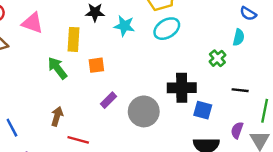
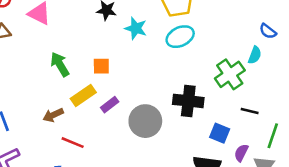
yellow rectangle: (74, 39) -> (83, 96), moved, turned 45
green cross: (217, 58) -> (230, 74), size x1.6
blue square: (203, 110) -> (220, 133), moved
brown arrow: (57, 116) -> (53, 115), turned -138

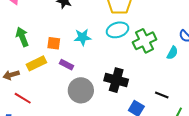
cyan star: (136, 28) -> (83, 37), moved, turned -30
green cross: (230, 74) -> (144, 41), moved
purple rectangle: (110, 105) -> (67, 65), moved, turned 56

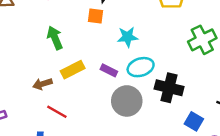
cyan ellipse: (117, 30) -> (141, 67), moved
orange square: (54, 43) -> (96, 16), moved

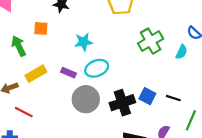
orange square: (96, 16) -> (41, 28), moved
black cross: (169, 88) -> (122, 103), moved, turned -30
blue square: (194, 121) -> (147, 96), moved

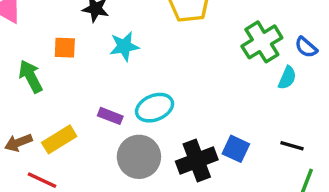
green cross: (151, 41) -> (262, 42), moved
cyan star: (84, 42) -> (124, 46), moved
yellow rectangle: (36, 74) -> (59, 139), moved
black line: (173, 98) -> (292, 146), moved

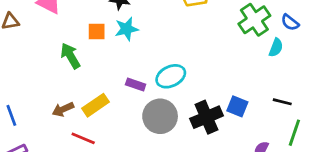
cyan star: (124, 46) -> (127, 29), moved

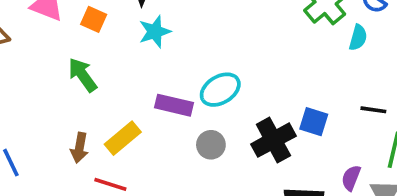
orange square: (97, 32) -> (94, 19), moved, turned 30
purple rectangle: (136, 85) -> (174, 105), size x1.4
brown arrow: (63, 109) -> (79, 148), turned -50
gray circle: (160, 116) -> (211, 145), size x0.6

